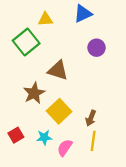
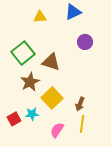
green square: (26, 42) -> (23, 53), moved
cyan star: (44, 137) -> (32, 114), moved

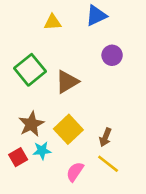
brown triangle: (51, 62) -> (67, 82), turned -48
brown star: (30, 82) -> (31, 124), moved
yellow line: (82, 124) -> (108, 164), turned -60

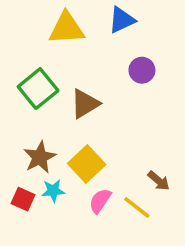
yellow triangle: (52, 22) -> (67, 28), size x1.6
brown arrow: (105, 137) -> (159, 181), moved, turned -72
red square: (18, 157) -> (23, 199), turned -36
pink semicircle: (75, 172) -> (100, 201), moved

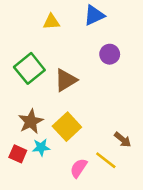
yellow triangle: (67, 28) -> (51, 22), size x0.6
pink semicircle: (100, 201) -> (79, 168), moved

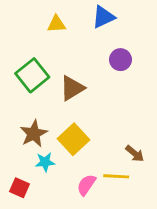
red square: (18, 154) -> (19, 188), moved
yellow line: (106, 160) -> (116, 176), turned -35

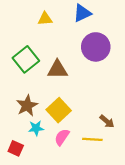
purple circle: (120, 60) -> (96, 47), size x1.6
brown triangle: (72, 88) -> (57, 69), turned 30
pink semicircle: (86, 185) -> (62, 137), moved

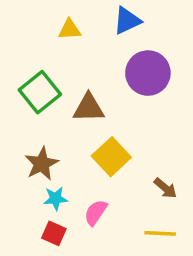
yellow square: (59, 110) -> (111, 157), moved
yellow line: (92, 139) -> (160, 233), moved
red square: (16, 148) -> (54, 233), moved

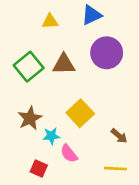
brown triangle: (89, 108) -> (64, 64), moved
cyan star: (56, 199) -> (51, 136), moved
pink semicircle: (96, 212) -> (69, 153), turned -72

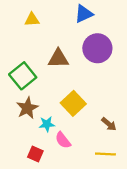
yellow triangle: (50, 21) -> (32, 20), moved
green square: (29, 67) -> (23, 76), moved

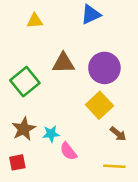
purple circle: (97, 48) -> (104, 68), moved
yellow square: (73, 103) -> (99, 105), moved
brown star: (27, 108) -> (24, 129), moved
red square: (35, 154) -> (17, 162), moved, turned -35

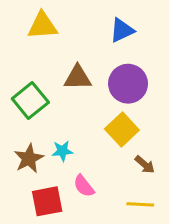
blue triangle: (91, 14) -> (122, 30), moved
yellow triangle: (35, 21) -> (43, 26), size x1.5
cyan star: (51, 134) -> (62, 151), moved
red square: (17, 162) -> (47, 201), moved, size x1.5

